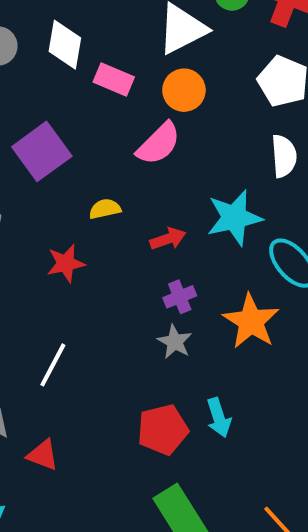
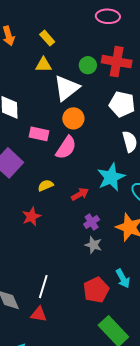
pink rectangle: (114, 79) -> (39, 134), moved
white line: (53, 365) -> (43, 287), moved

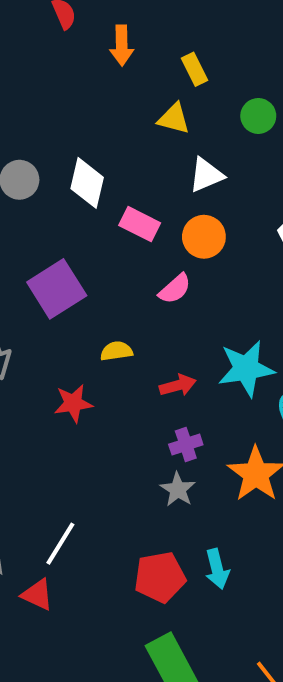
green circle: (88, 65) -> (258, 116), moved
white triangle: (67, 88) -> (206, 175), size x0.7
pink rectangle: (39, 134) -> (140, 224), moved
pink semicircle: (66, 148) -> (175, 289), size x0.7

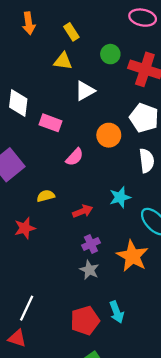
orange circle: (204, 237) -> (109, 135), moved
cyan star: (246, 369) -> (120, 197), size x0.7

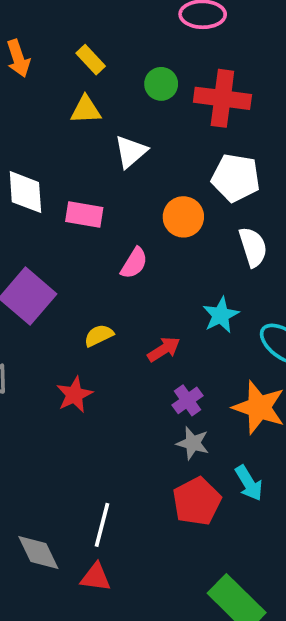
cyan arrow: (117, 312) -> (249, 483), moved
red pentagon: (85, 320) -> (197, 501), moved

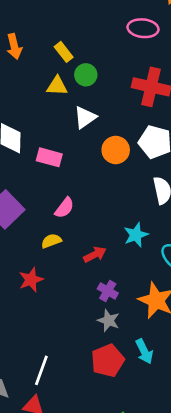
green circle: (161, 84) -> (86, 75), moved
orange circle: (183, 217) -> (116, 150), moved
pink semicircle: (134, 263) -> (64, 208), moved
purple cross: (188, 400) -> (108, 291), turned -30

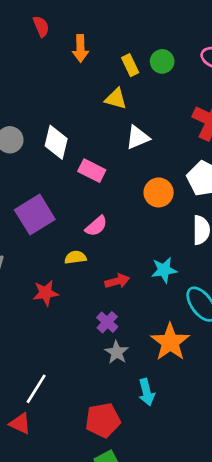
green circle: (86, 75) -> (162, 61), moved
orange circle: (116, 150) -> (159, 192), moved
purple cross: (108, 291) -> (107, 322), moved
red pentagon: (108, 361) -> (103, 420), moved

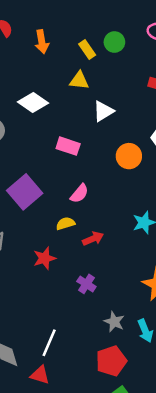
white diamond: (56, 142) -> (33, 103), moved, turned -60
red arrow: (117, 281) -> (93, 239), moved
purple cross: (107, 322) -> (86, 284), moved
gray star: (117, 352) -> (114, 322), moved

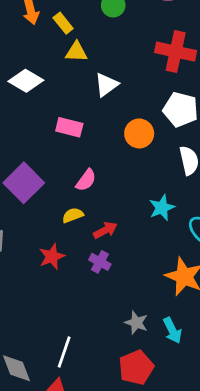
yellow rectangle: (87, 49) -> (63, 23), moved
purple cross: (86, 284) -> (100, 262), moved

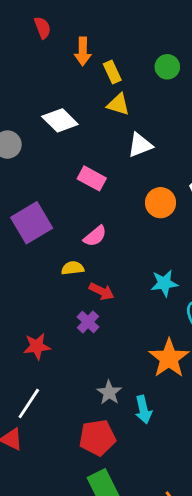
red arrow: (105, 230) -> (102, 291), turned 40
red star: (52, 257) -> (37, 346), moved

